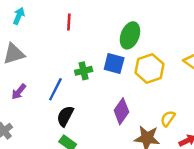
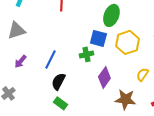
green cross: (84, 71) -> (86, 54), moved
yellow semicircle: (168, 119) -> (142, 74), moved

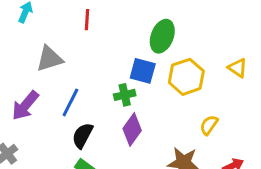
gray triangle: (16, 30) -> (49, 59), moved
purple arrow: (20, 61) -> (25, 105), size x1.5
purple diamond: (104, 77) -> (132, 129), moved

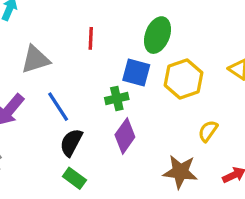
red line: (87, 20) -> (91, 38), moved
blue line: (70, 102) -> (58, 107), turned -60

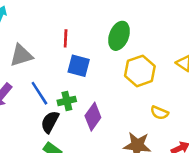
blue square: (136, 72) -> (79, 66), moved
green cross: (117, 99) -> (67, 101), moved
yellow semicircle: (208, 131) -> (159, 113), turned -102

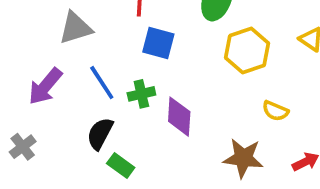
purple diamond: (93, 117) -> (179, 117), turned -32
black semicircle: (50, 122) -> (100, 134), moved

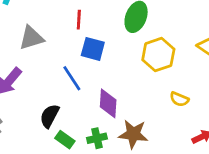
blue line: (102, 83) -> (72, 78), moved
green cross: (141, 94) -> (97, 138), moved
brown star: (243, 158) -> (133, 134), moved

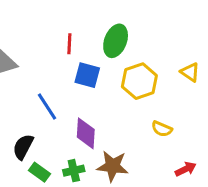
red line: (79, 20) -> (69, 44), moved
blue square: (93, 49) -> (87, 75), moved

